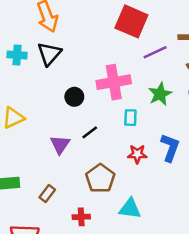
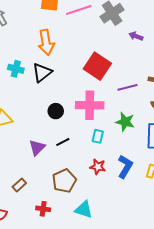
red square: (131, 21) -> (97, 66), moved
green star: (160, 94) -> (125, 122), turned 30

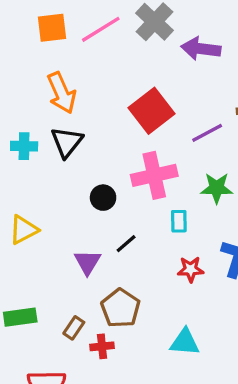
purple arrow: (136, 36) -> (201, 49), size x1.6
red square: (97, 66) -> (151, 111), turned 32
brown pentagon: (64, 181) -> (120, 308), moved
red cross: (43, 209) -> (102, 346), moved

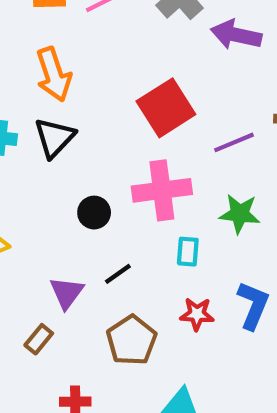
brown pentagon: (120, 308) -> (132, 340), moved
brown rectangle: (74, 328) -> (39, 339), moved

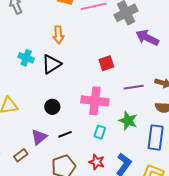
orange arrow: (54, 74) -> (58, 35), size x0.7
red square: (166, 108) -> (106, 63), size x0.6
black circle: (94, 213) -> (52, 107), moved

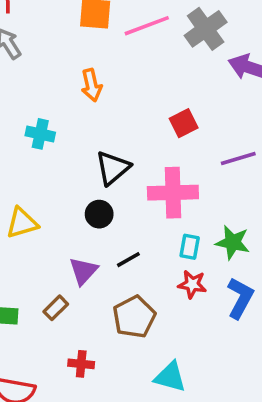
black triangle: (51, 64) -> (113, 168), moved
green star: (128, 121) -> (233, 242), moved
red star: (97, 162) -> (192, 284), moved

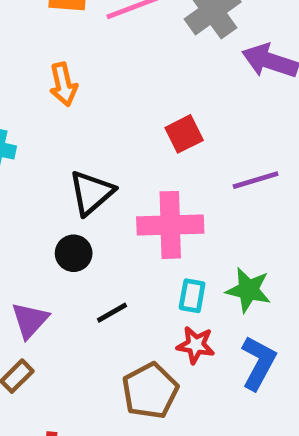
purple triangle: (83, 271) -> (30, 320), moved
brown pentagon: (134, 317) -> (150, 391), moved

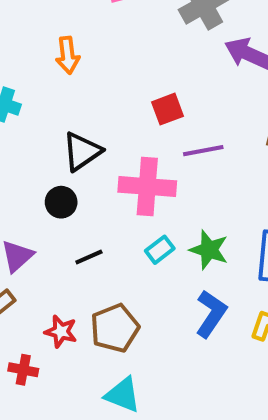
purple line: (256, 180) -> (203, 151), moved
cyan rectangle: (192, 296) -> (160, 250), turned 36
red star: (196, 345) -> (61, 331), moved

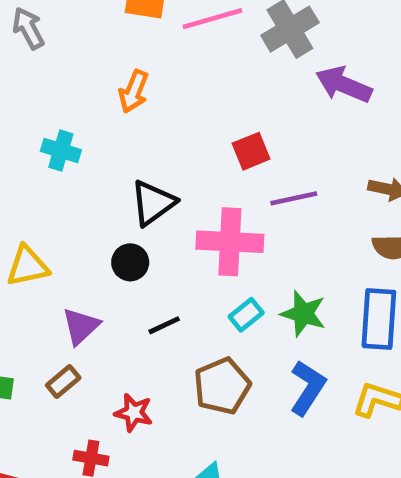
orange arrow: (68, 55) -> (134, 91), turned 30
brown pentagon: (115, 328) -> (222, 386), moved

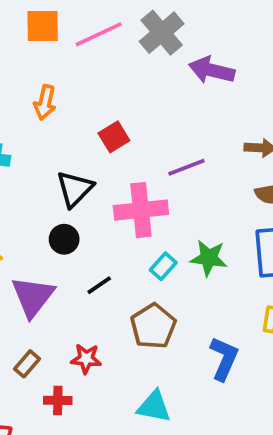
red square: (251, 151) -> (114, 137), moved
purple triangle: (81, 326) -> (33, 297), size x1.4
brown rectangle: (63, 382) -> (27, 364), moved
blue L-shape: (308, 388) -> (224, 359), moved

